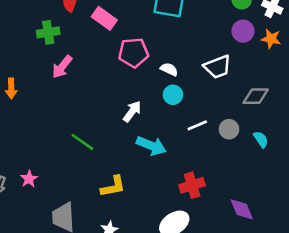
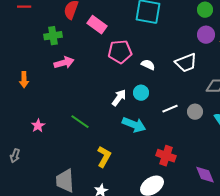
pink arrow: (62, 67) -> (64, 63), turned -144
cyan circle: (173, 95) -> (141, 93), moved
pink star: (29, 179) -> (38, 126), moved
red cross: (192, 185) -> (166, 156), turned 36
yellow L-shape: (113, 187) -> (104, 157), turned -50

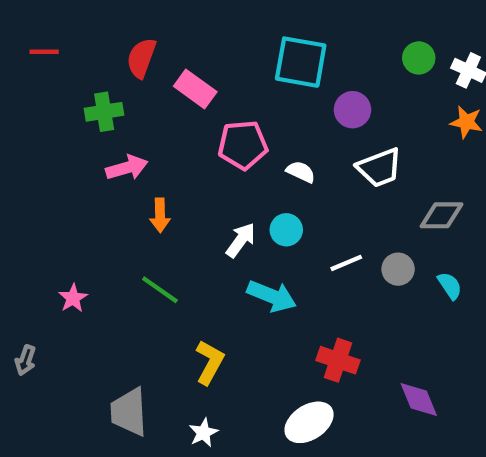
purple circle: (206, 35) -> (352, 110), moved
orange arrow: (24, 80) -> (160, 215), moved

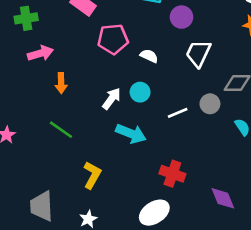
white trapezoid: (379, 168) -> (198, 53), turned 136
gray circle: (398, 269) -> (210, 104), moved

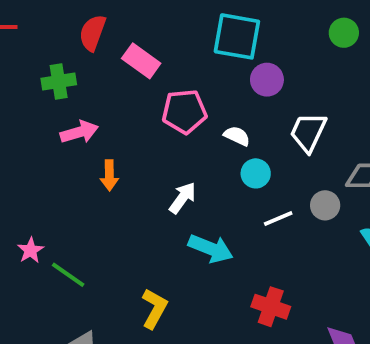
purple circle: (181, 17) -> (267, 80), moved
cyan circle: (140, 92) -> (256, 173), moved
green line: (61, 130) -> (68, 275), moved

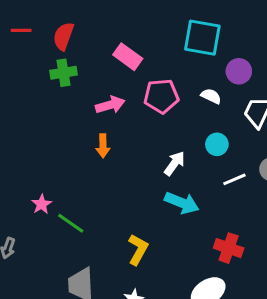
red semicircle: (92, 33) -> (63, 36), moved
purple circle: (267, 80) -> (239, 71), moved
pink arrow: (79, 132) -> (110, 105), moved
white semicircle: (237, 136) -> (211, 96), moved
white arrow: (183, 198) -> (175, 163), moved

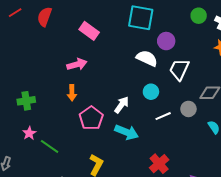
red line: (21, 30) -> (15, 13), turned -32
green cross: (63, 73) -> (26, 101), moved
pink pentagon: (161, 96) -> (91, 118), moved, turned -30
white semicircle: (211, 96) -> (147, 58), size x1.5
red cross: (229, 248) -> (159, 164), turned 30

